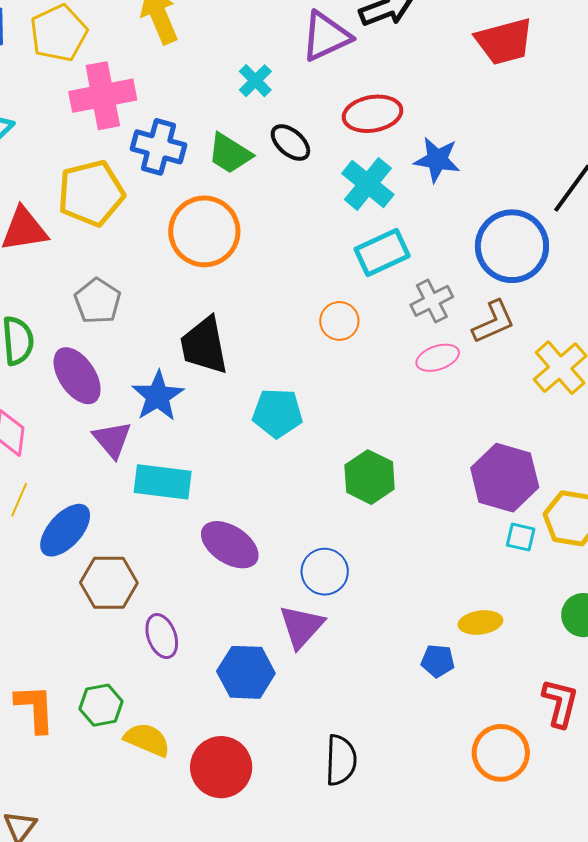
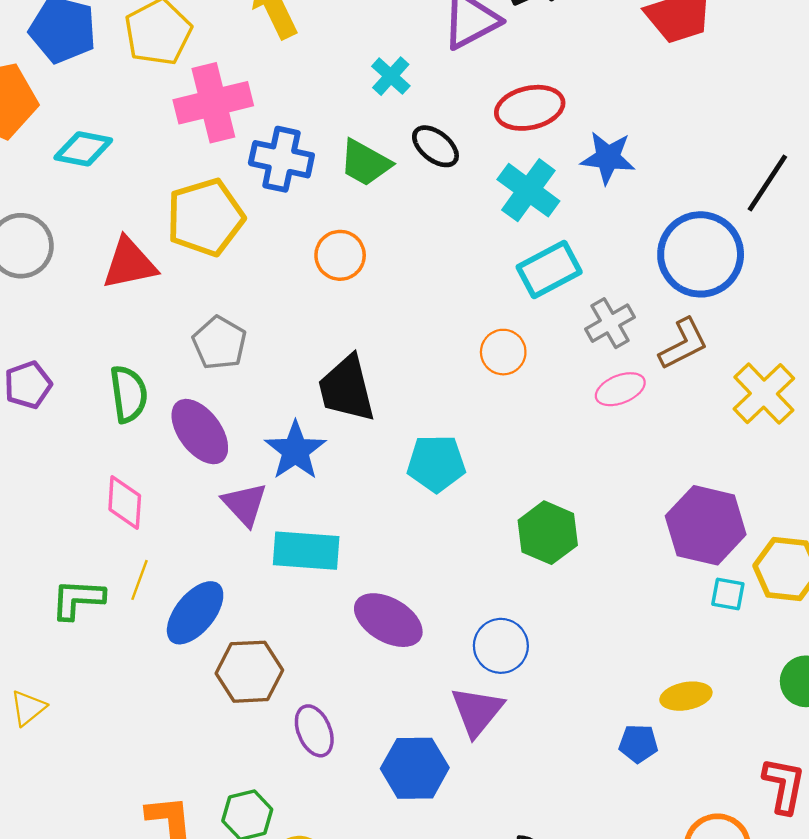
orange circle: (204, 231) -> (340, 255), size x0.6

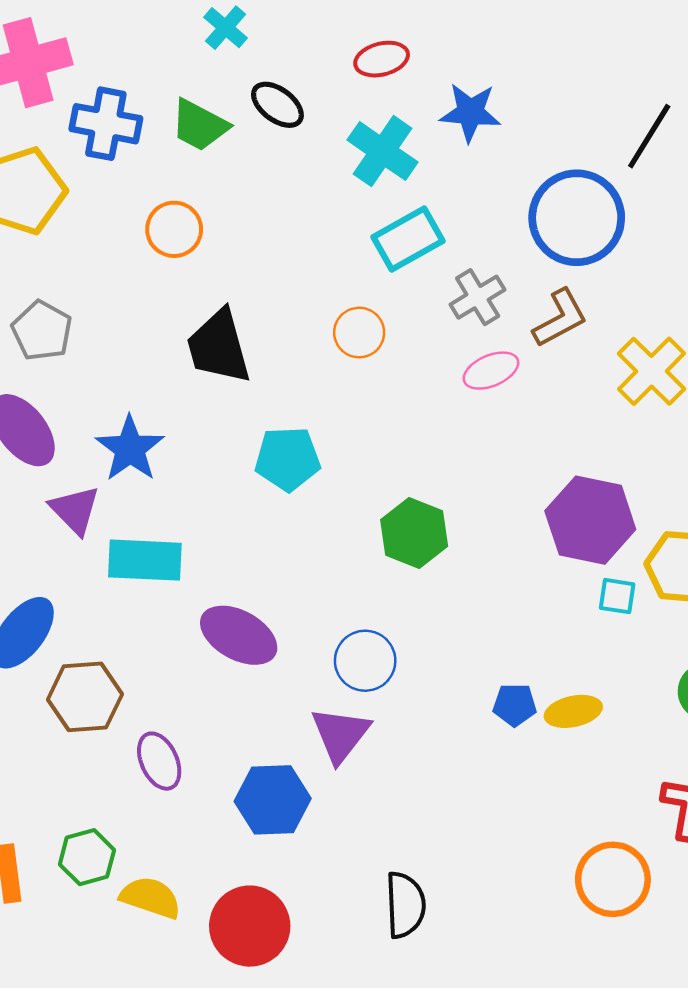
red ellipse: (530, 108) -> (382, 59), size x0.7
black trapezoid: (347, 389) -> (219, 347), moved
blue pentagon: (638, 744) -> (515, 705), moved

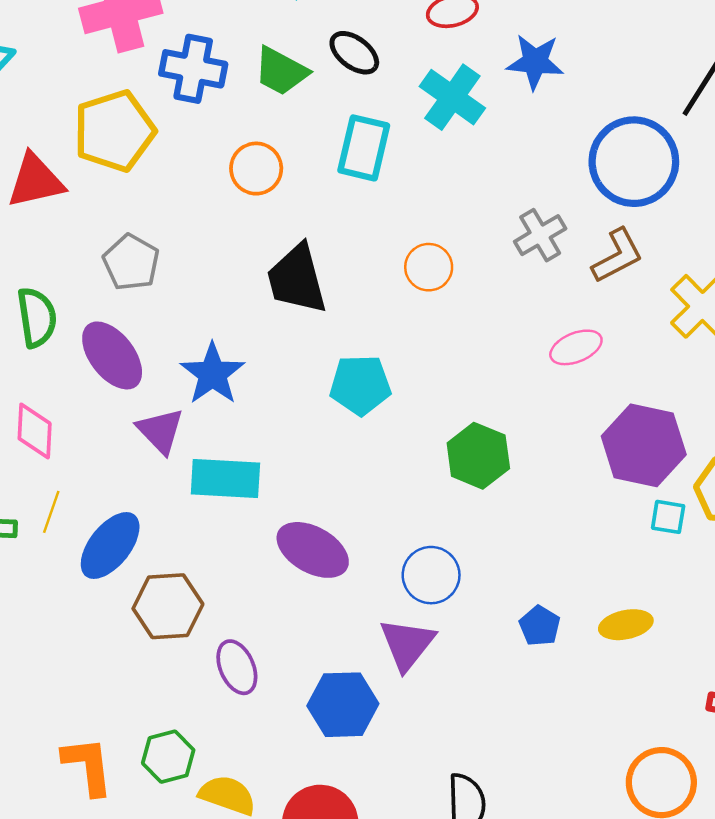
cyan rectangle: (408, 239) -> (364, 148), moved, turned -48
pink ellipse: (491, 371) -> (576, 347), moved
blue pentagon: (515, 705) -> (540, 626), moved, turned 30

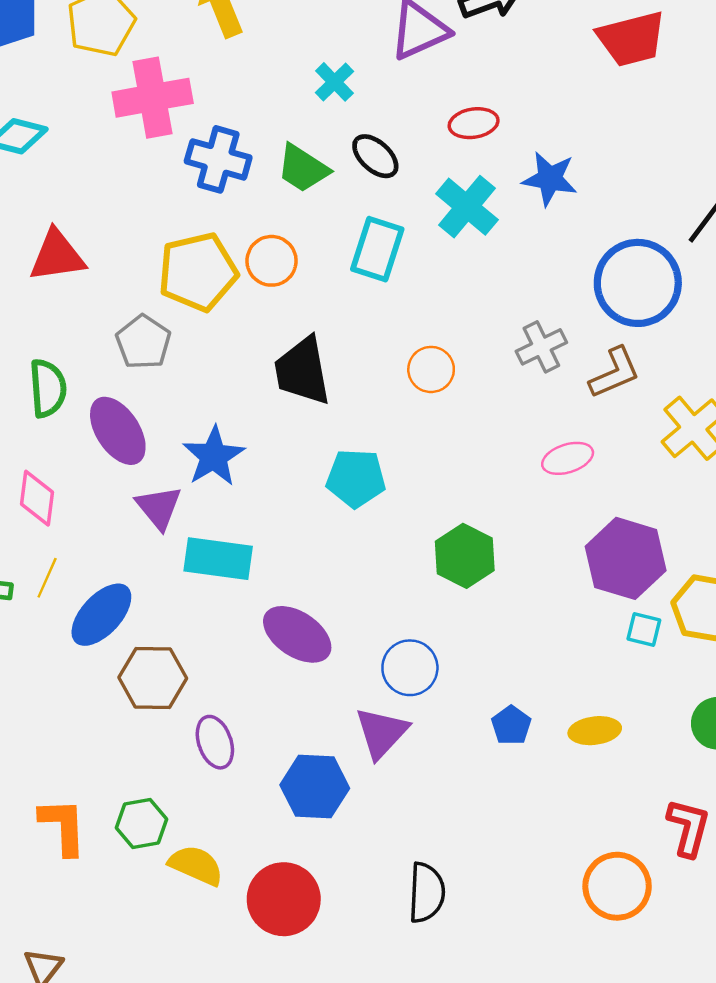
yellow pentagon: (114, 131) -> (198, 272), moved

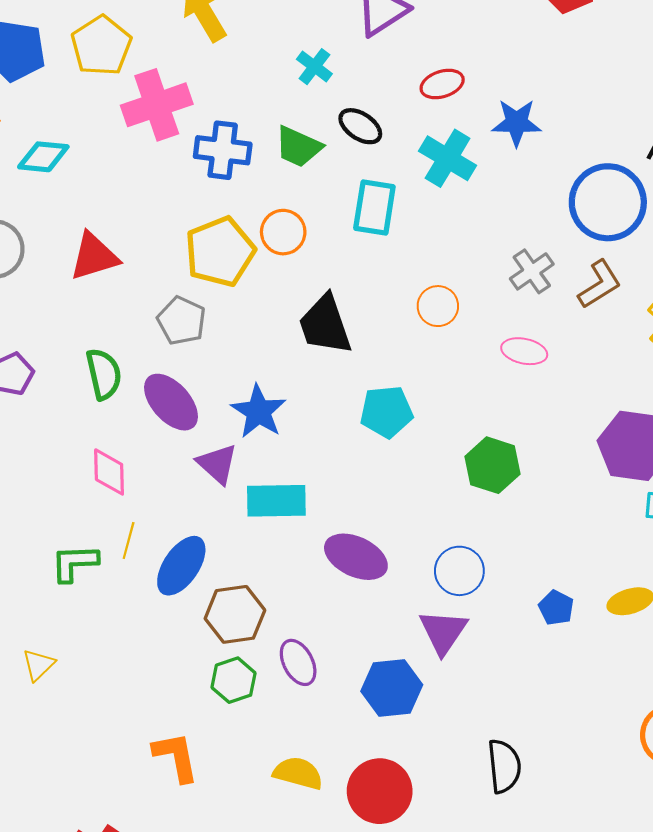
pink ellipse: (568, 458) -> (524, 351), moved, turned 39
green hexagon: (142, 824) -> (234, 680), moved

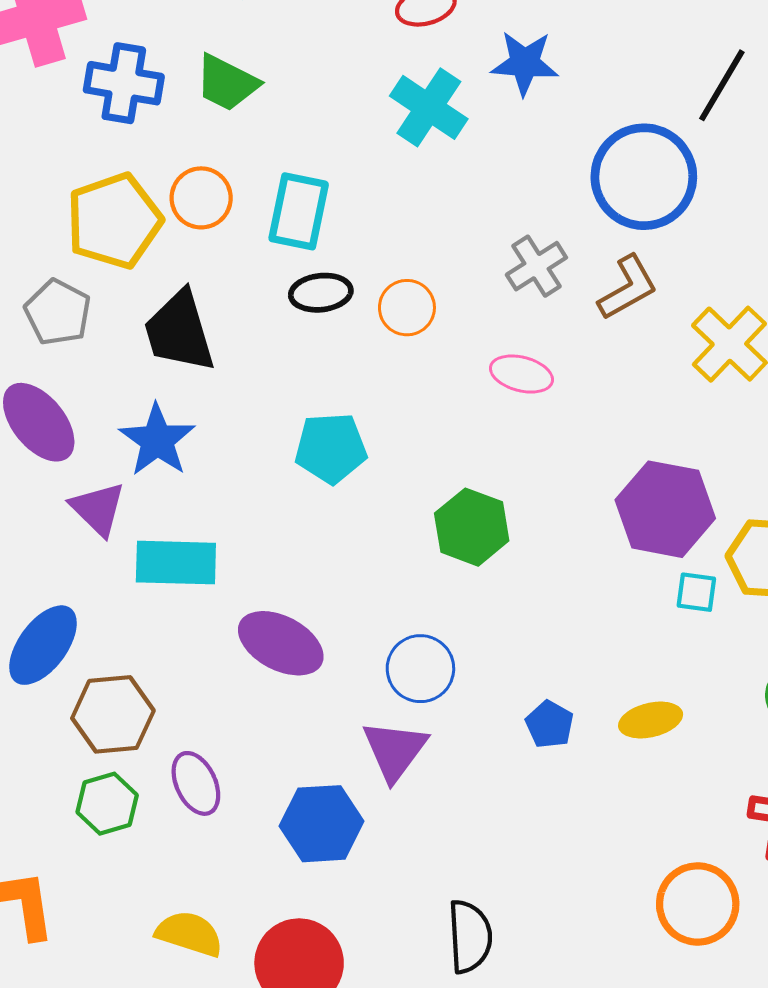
black ellipse: (360, 126) -> (321, 293), moved, turned -42
cyan rectangle: (374, 208) -> (299, 211), moved
black trapezoid: (325, 325) -> (179, 331), moved

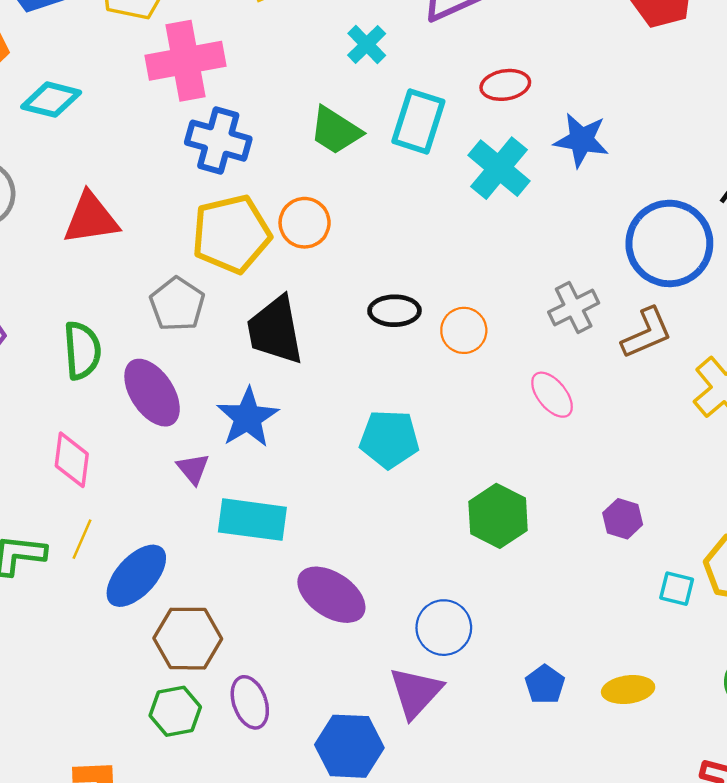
blue cross: (124, 83) -> (218, 141), moved
cyan rectangle: (299, 211) -> (418, 121), moved
pink ellipse: (521, 374) -> (552, 395), turned 30
purple triangle: (98, 509) -> (193, 469), size x0.7
purple hexagon: (665, 509) -> (623, 519), moved, size x0.5

